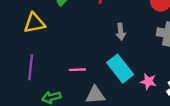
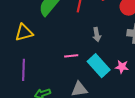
pink line: (77, 70) -> (71, 56), moved
pink star: (148, 81) -> (122, 67), moved

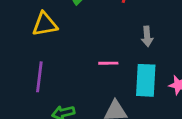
cyan rectangle: (99, 66) -> (146, 80), turned 40

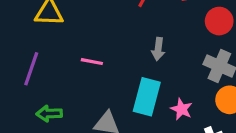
pink line: (108, 63) -> (92, 62), moved

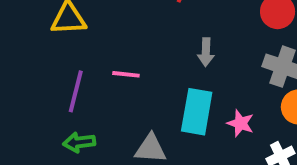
purple line: (31, 69) -> (76, 91), moved

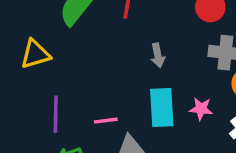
pink line: (126, 74) -> (106, 121), moved

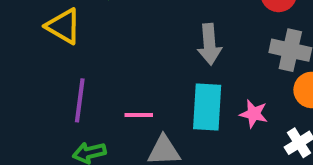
yellow triangle: (35, 54) -> (64, 26), turned 40
gray arrow: (158, 55) -> (209, 44), size x1.4

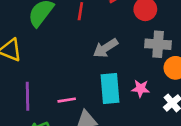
gray arrow: (209, 44) -> (106, 48), turned 70

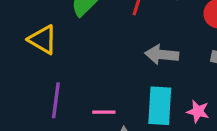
gray arrow: (106, 48) -> (162, 55), turned 30

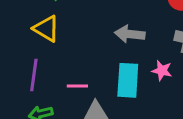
yellow triangle: (43, 40) -> (46, 29), moved
pink star: (198, 111) -> (162, 71), moved

